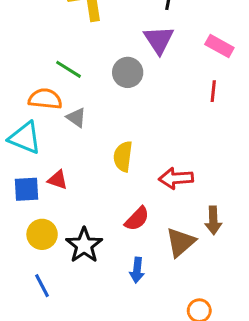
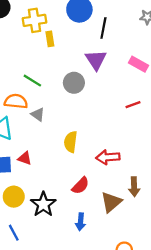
red line: (213, 91) -> (133, 105), moved, turned 64

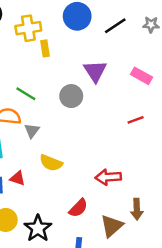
black line: (103, 28) -> (115, 26), moved, turned 45
gray triangle: (38, 115) -> (32, 131), turned 32
yellow semicircle: (71, 142) -> (51, 163), moved, turned -75

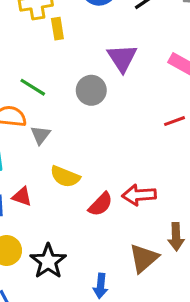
red semicircle: (78, 208) -> (101, 204), moved

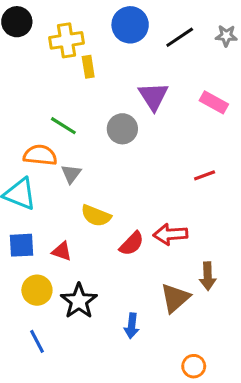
red line: (174, 121) -> (205, 175), moved
red triangle: (22, 197) -> (62, 251), moved

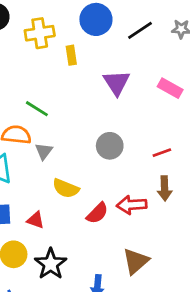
yellow rectangle: (88, 67) -> (71, 55), moved
gray circle: (122, 129) -> (110, 146), moved
brown arrow: (208, 276) -> (165, 188), moved

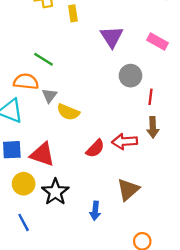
gray circle: (110, 146) -> (130, 76), moved
red line: (162, 153) -> (150, 97), turned -63
yellow semicircle: (66, 188) -> (68, 112), moved
red triangle: (36, 220) -> (42, 154), size x1.6

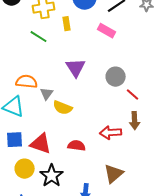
purple triangle: (112, 37) -> (76, 68), moved
pink rectangle: (158, 42) -> (107, 31), moved
green line: (44, 59) -> (39, 37), moved
red line: (150, 97) -> (133, 95), turned -56
red semicircle: (95, 148) -> (77, 146), moved, turned -126

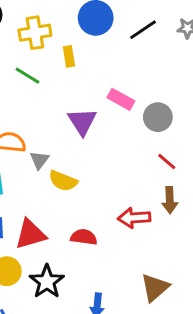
pink rectangle: (107, 31) -> (121, 99), moved
gray circle: (116, 77) -> (158, 117), moved
red triangle: (41, 144) -> (30, 234), turned -35
brown triangle: (114, 174) -> (155, 287), moved

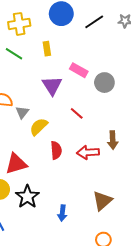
yellow rectangle: (69, 56) -> (47, 49), moved
red line: (167, 162) -> (77, 113), moved
yellow semicircle: (63, 181) -> (39, 127), turned 114
red semicircle: (84, 237) -> (56, 150), moved, turned 78

